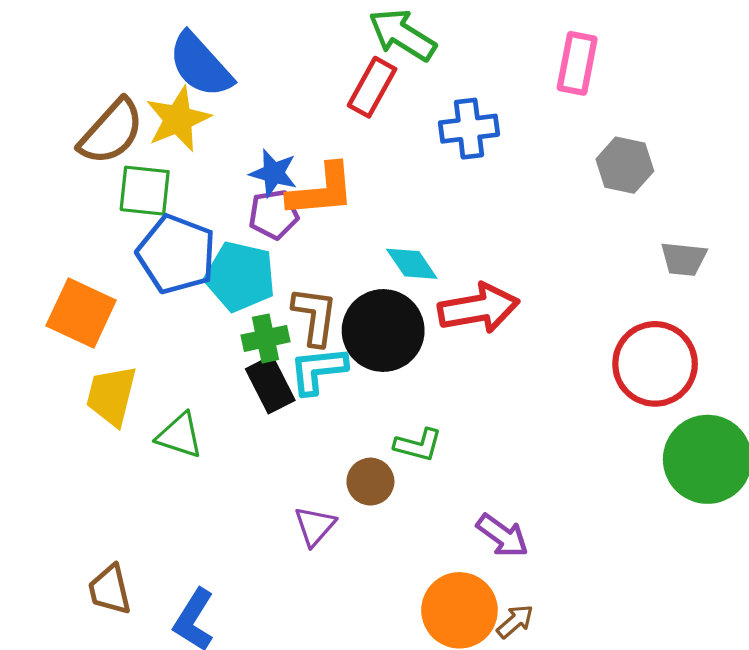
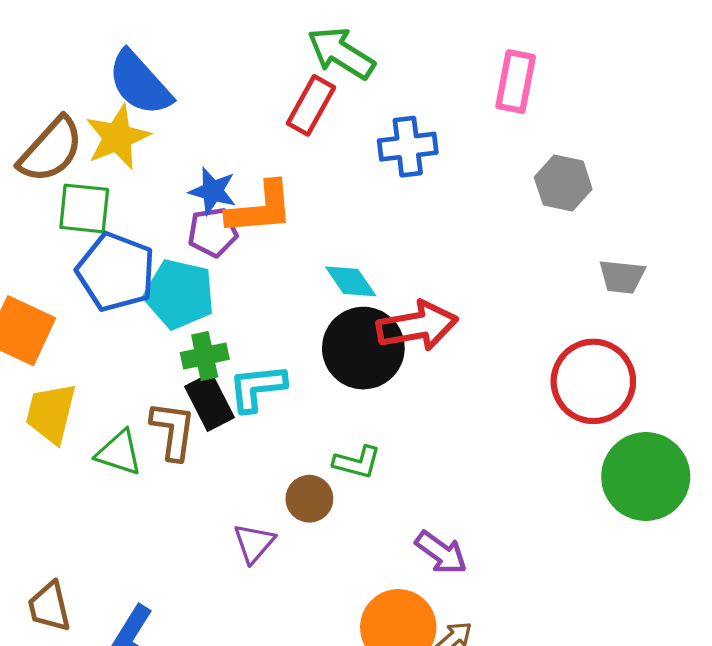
brown L-shape: (315, 316) -> (173, 431), moved
black circle: (383, 331) -> (363, 348), moved

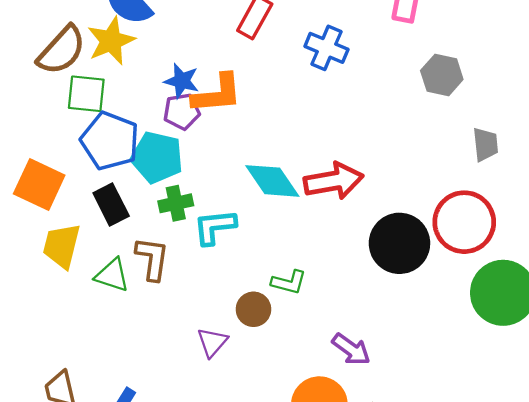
blue cross: (408, 147) -> (326, 48), turned 30
gray trapezoid: (622, 277) -> (485, 144), turned -102
cyan diamond: (351, 281) -> (272, 181), moved, size x1.4
black circle: (363, 348) -> (399, 243), moved
black rectangle: (209, 402) -> (111, 204), moved

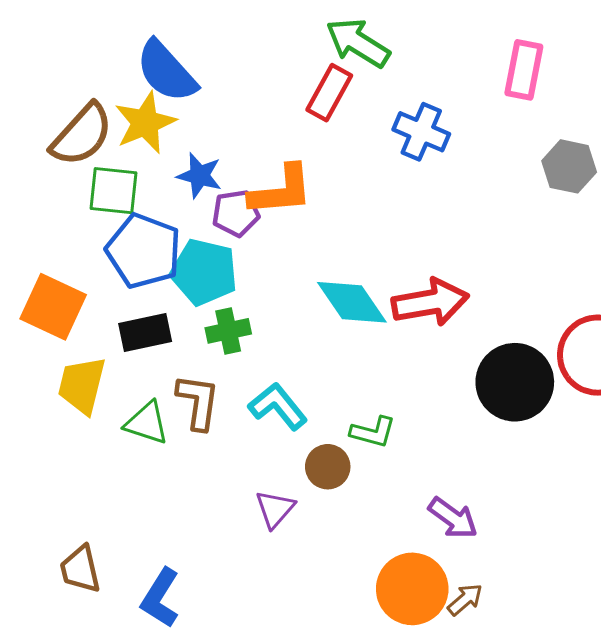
blue star: (182, 81) -> (199, 176), moved
black rectangle: (111, 204) -> (145, 332), turned -75
cyan L-shape: (215, 227) -> (278, 406), moved, turned 57

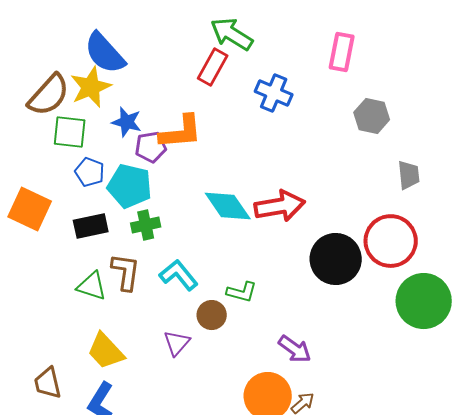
blue pentagon: (144, 251) -> (90, 172), size x0.6
yellow trapezoid: (82, 385) -> (106, 351), moved, turned -57

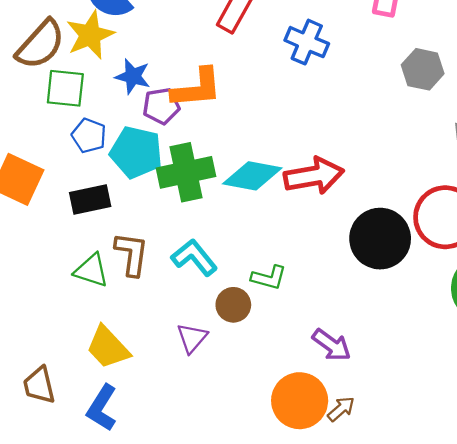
cyan diamond: (228, 206) -> (252, 176), turned -45
green cross: (146, 225) -> (186, 172), moved, size x1.6

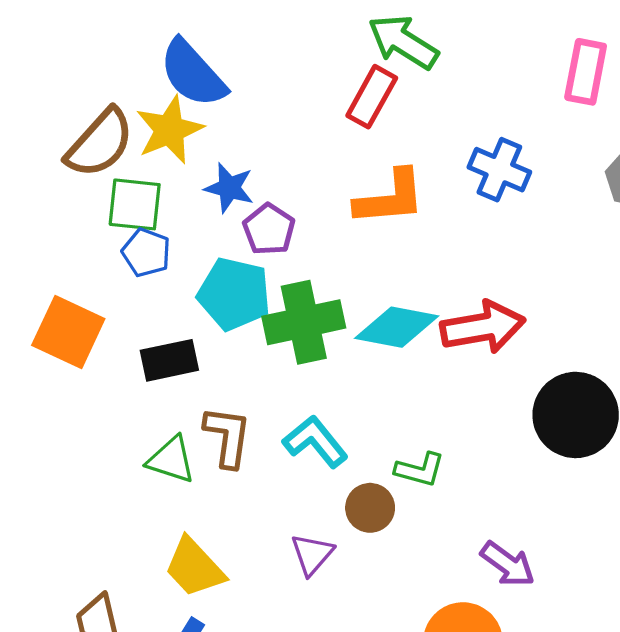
blue cross: (307, 42) -> (499, 170), moved
orange L-shape: (197, 88) -> (390, 198), moved
purple pentagon: (161, 106) -> (269, 229), turned -30
blue pentagon: (89, 136) -> (146, 253), moved

